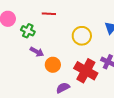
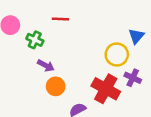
yellow circle: (82, 36) -> (117, 55), moved
orange circle: (53, 65) -> (56, 86), moved

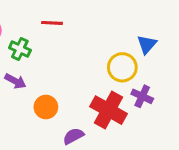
purple arrow: (46, 66) -> (15, 81), moved

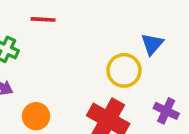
purple cross: (142, 96) -> (166, 111), moved

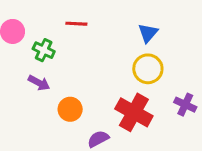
blue triangle: (152, 44) -> (148, 33), moved

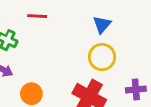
purple cross: (185, 105) -> (136, 89), turned -30

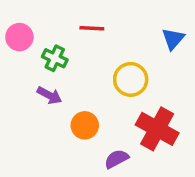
yellow circle: (102, 57) -> (131, 79), moved

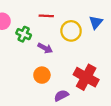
yellow circle: (131, 79) -> (71, 31), moved
purple arrow: (49, 95) -> (45, 48), moved

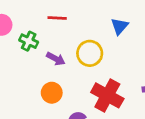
yellow circle: (71, 31) -> (90, 53), moved

